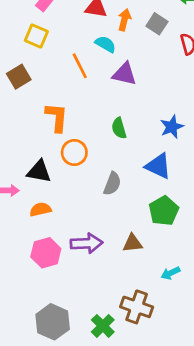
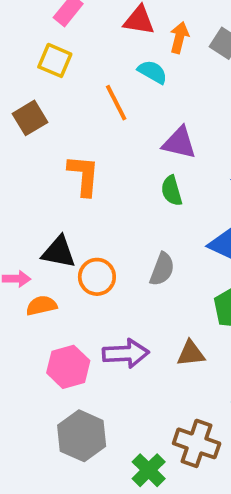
purple triangle: (124, 74) -> (179, 143), moved
orange circle: (74, 153) -> (97, 277), moved
orange semicircle: (40, 209) -> (41, 306), moved
gray hexagon: (53, 322) -> (82, 436), moved

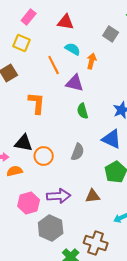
orange arrow: (179, 37) -> (92, 61), moved
purple triangle: (179, 143) -> (75, 83), moved
gray hexagon: (82, 436) -> (51, 228), moved

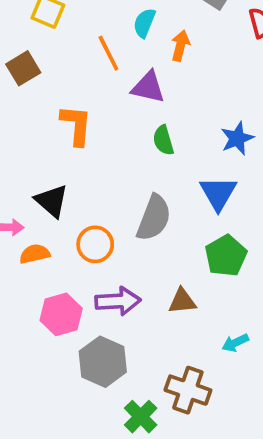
cyan semicircle: (73, 49) -> (144, 23), turned -98
blue triangle: (112, 139) -> (218, 193), turned 35
black triangle: (24, 143) -> (52, 201), turned 30
gray semicircle: (78, 152) -> (154, 218), size x1.4
orange circle: (44, 156) -> (95, 244), moved

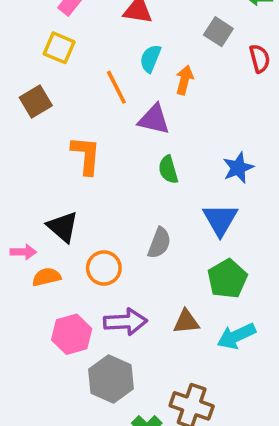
gray semicircle: (154, 218) -> (159, 243), size x0.7
cyan arrow: (235, 343) -> (236, 336), moved, size x1.5

